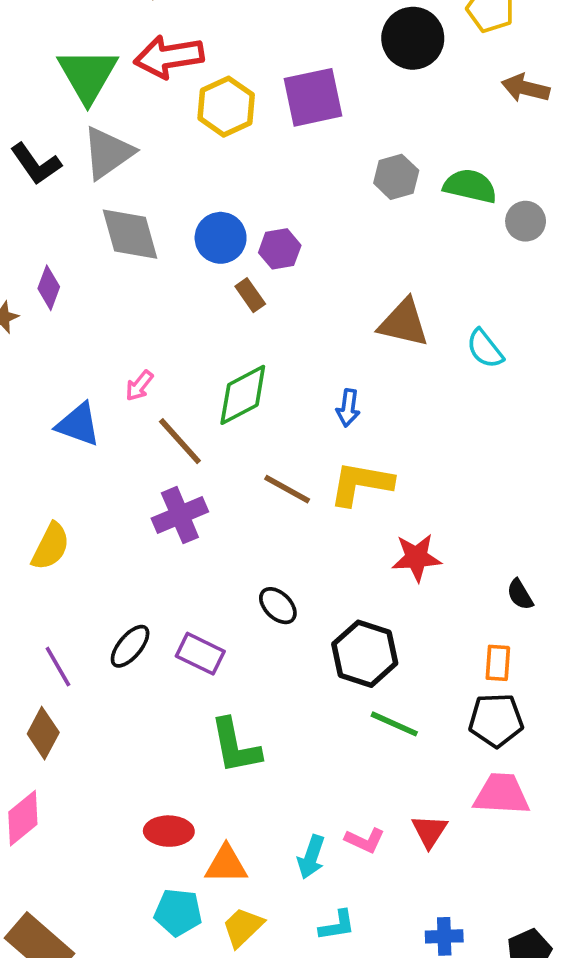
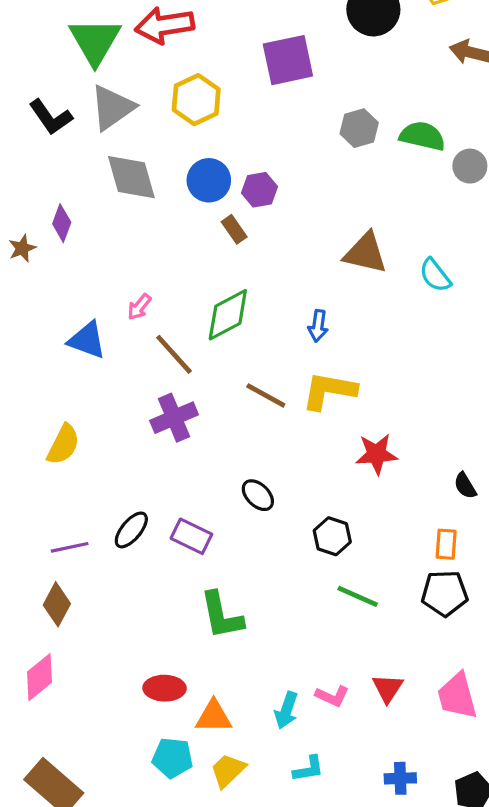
yellow hexagon: (226, 107) -> (196, 100), moved
black hexagon: (365, 654) -> (332, 536), size x0.7
purple line: (58, 667) -> (70, 547), turned -72
pink trapezoid: (502, 794) -> (457, 696), moved, turned -108

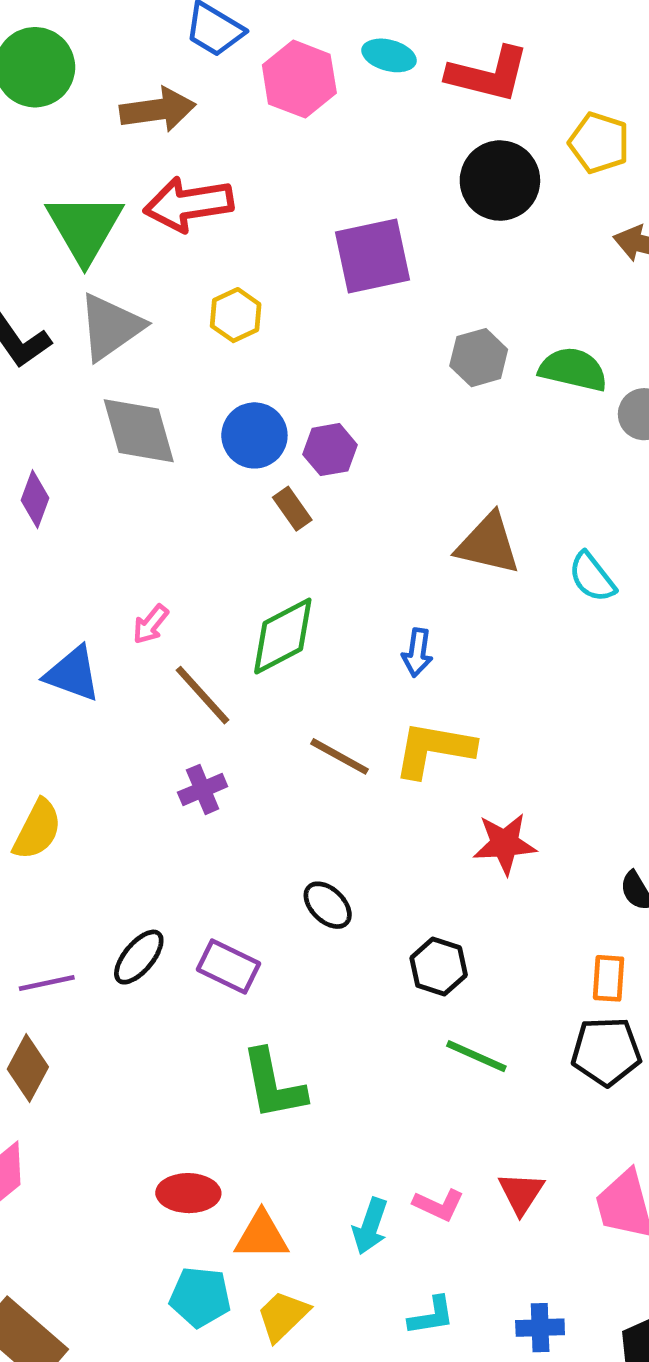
yellow hexagon: (196, 100) -> (236, 315), size x0.7
purple cross: (174, 418) -> (203, 789), size x0.7
cyan L-shape: (309, 769) -> (431, 1316), moved

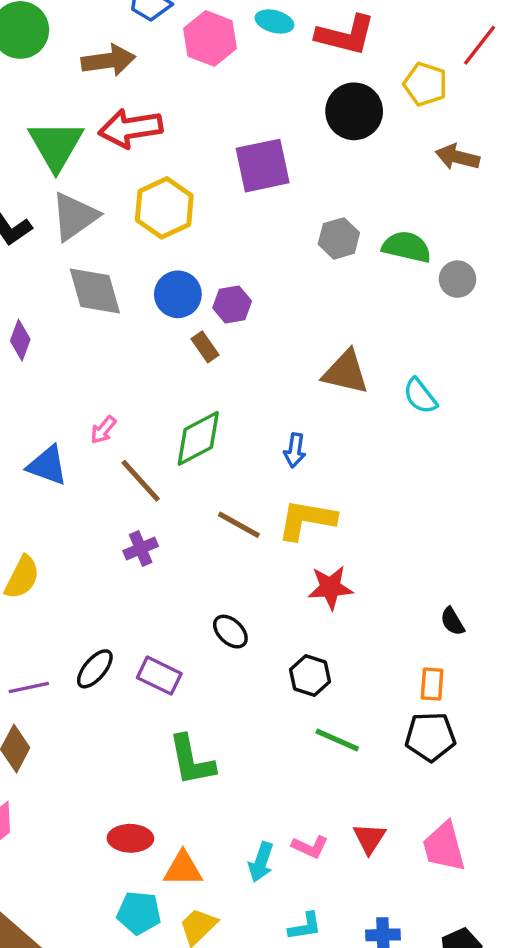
yellow hexagon: (236, 315) -> (164, 208), size x1.6
red star: (505, 844) -> (330, 587), moved

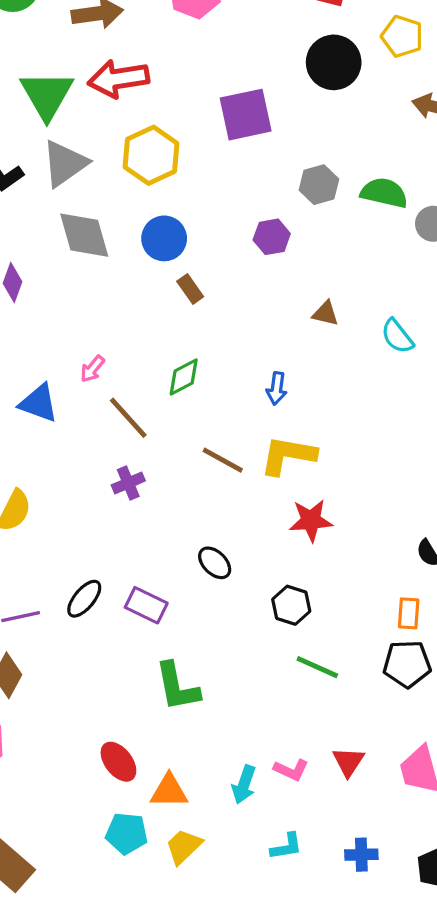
purple hexagon: (232, 304) -> (272, 237), moved
brown triangle: (346, 372) -> (325, 313), size x0.6
green diamond: (198, 438) -> (184, 377), size x0.7
red ellipse: (130, 838) -> (118, 762), turned 51

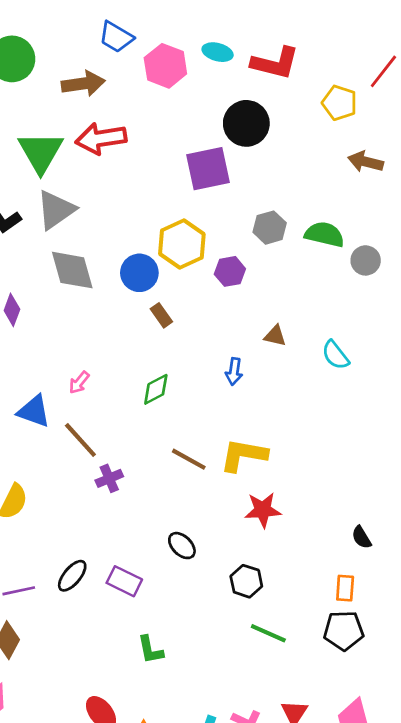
black circle: (334, 62) -> (246, 123), moved
yellow hexagon: (151, 155) -> (182, 244), moved
blue arrow: (277, 388) -> (234, 371), moved
brown line: (128, 418) -> (80, 440), moved
green L-shape: (177, 687) -> (150, 650), size x0.7

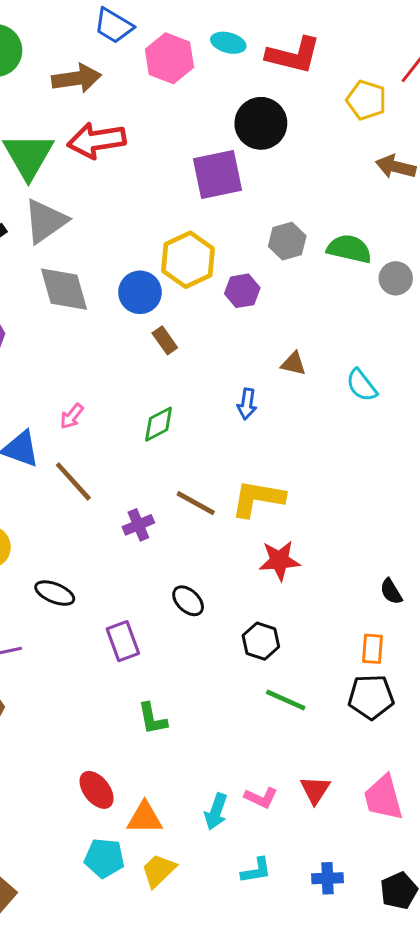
purple cross: (109, 478) -> (138, 525), moved
black ellipse: (72, 576) -> (55, 593), moved, turned 72
purple rectangle: (124, 581) -> (123, 641), turned 44

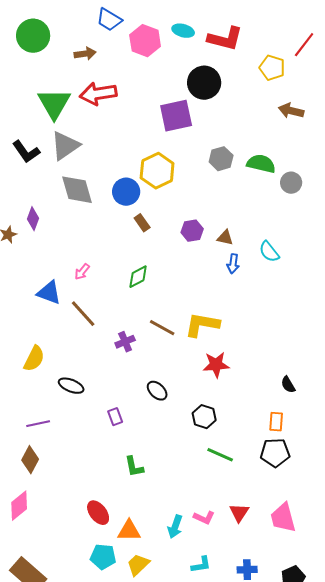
brown arrow: (76, 78) -> (85, 54), size x0.7
purple hexagon: (242, 291) -> (192, 231), moved
blue arrow: (247, 404) -> (233, 264), moved
purple rectangle: (123, 641) -> (115, 417), size x0.7

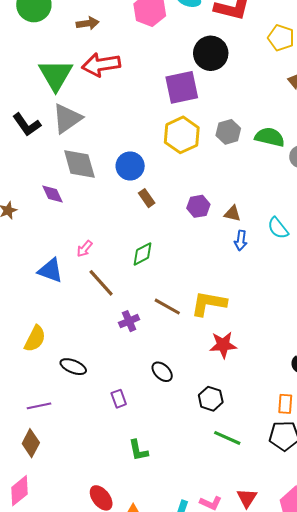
yellow hexagon: (157, 171) -> (182, 135), moved
purple diamond: (33, 219) -> (53, 194), moved, turned -45
brown line: (83, 314) -> (101, 283), moved

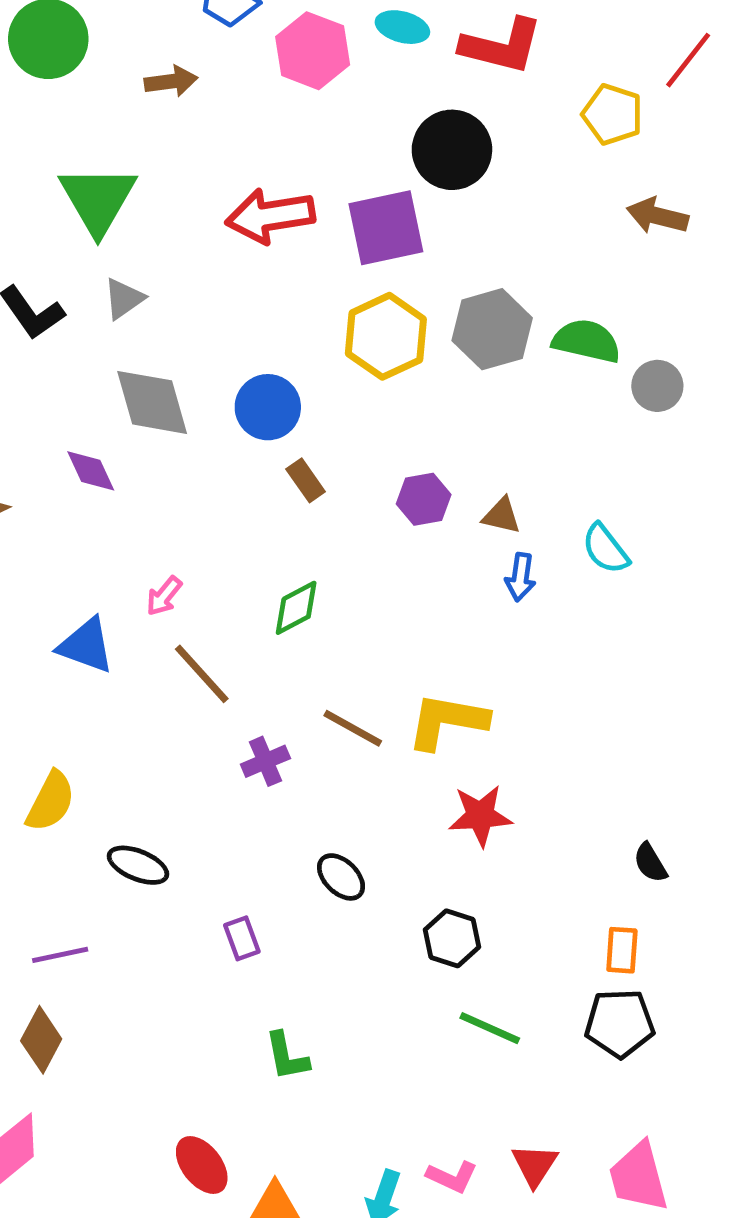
red arrow: (101, 65) -> (270, 216), moved
gray triangle: (67, 118) -> (124, 299), size x0.6
gray hexagon: (228, 132) -> (492, 329), size x1.4

